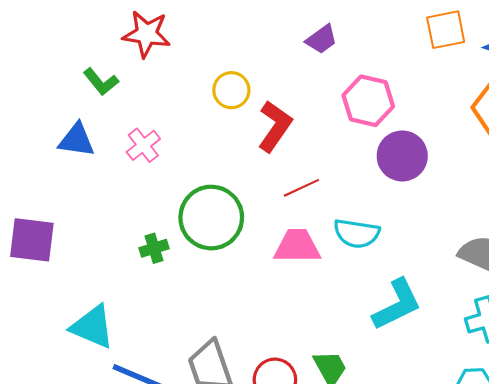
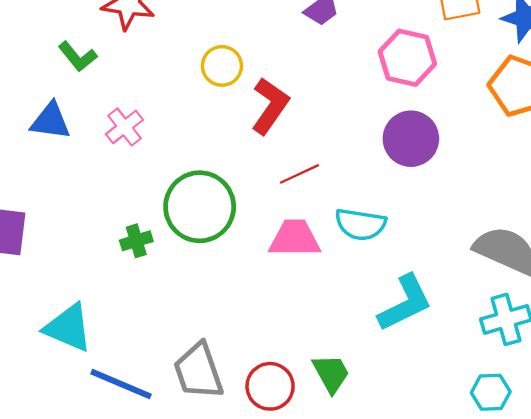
pink hexagon: (368, 101) -> (407, 58), moved

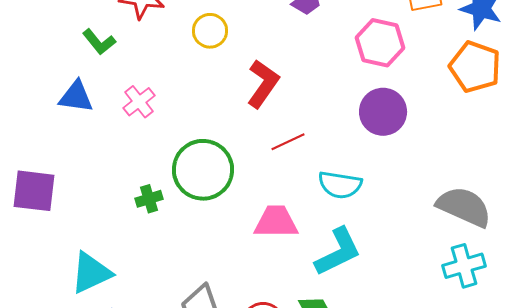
yellow circle: (222, 66) -> (210, 31), moved
pink trapezoid: (295, 238) -> (276, 222), moved
cyan L-shape: (405, 303) -> (338, 252), moved
cyan triangle: (68, 328) -> (91, 273), turned -48

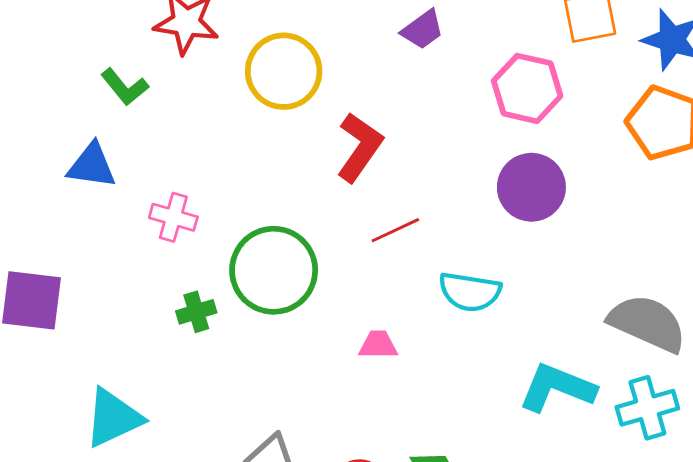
yellow circle: (210, 31) -> (284, 71), size x1.5
pink cross: (139, 102) -> (173, 217), moved, turned -36
pink trapezoid: (276, 222) -> (378, 345), size x0.6
cyan L-shape: (338, 252) -> (557, 388), moved, turned -132

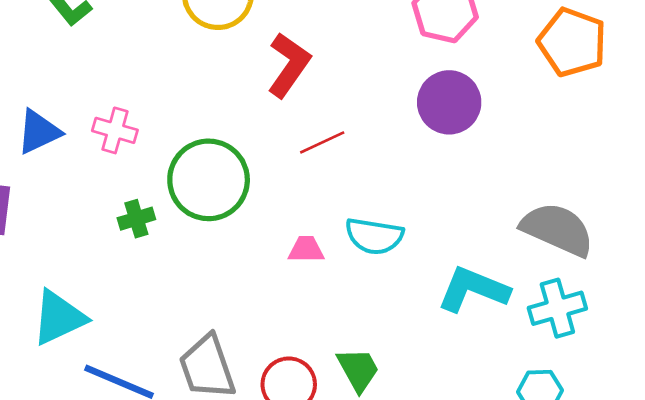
blue triangle: (92, 166) -> (39, 132), moved, turned -33
cyan semicircle: (470, 292) -> (374, 236), moved

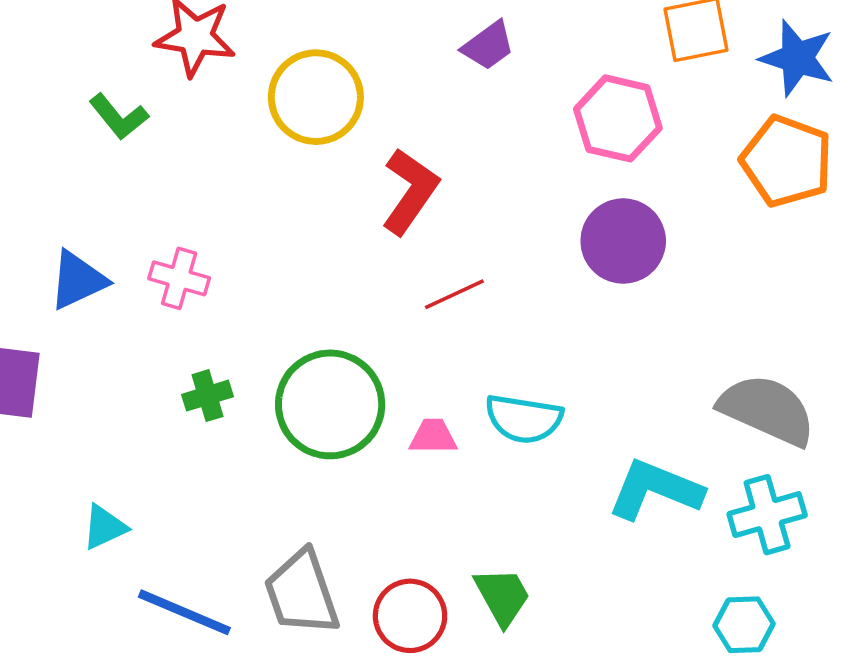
green circle: (209, 180) -> (330, 404), moved
cyan triangle: (59, 318) -> (104, 527), size x0.6

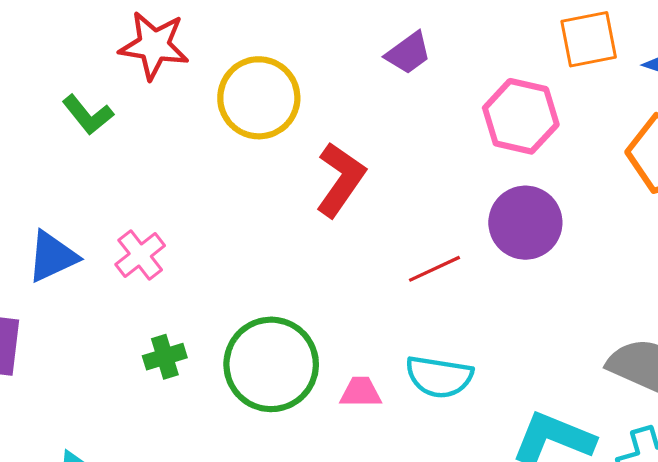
pink cross: (179, 278) -> (140, 255), turned 36
red line: (454, 294) -> (435, 269), moved

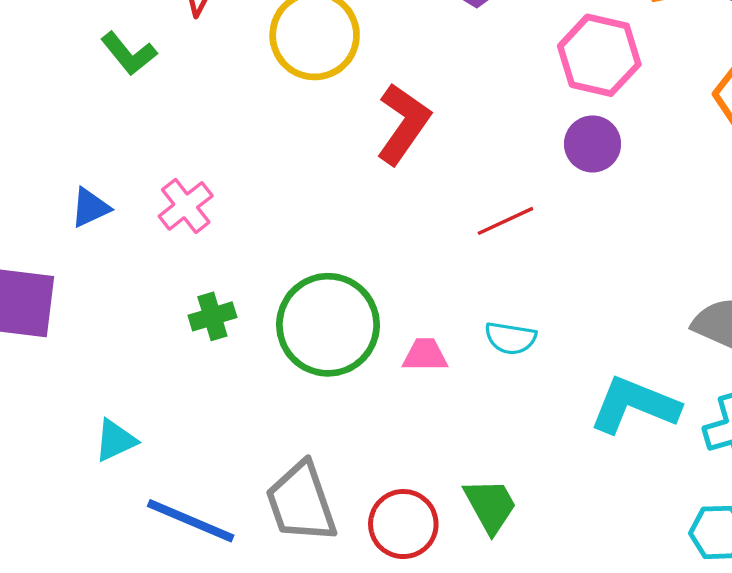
purple circle: (525, 223) -> (593, 144), moved, size x0.7
blue triangle: (52, 257) -> (90, 208), size x0.7
cyan semicircle: (439, 377) -> (510, 338), size x0.7

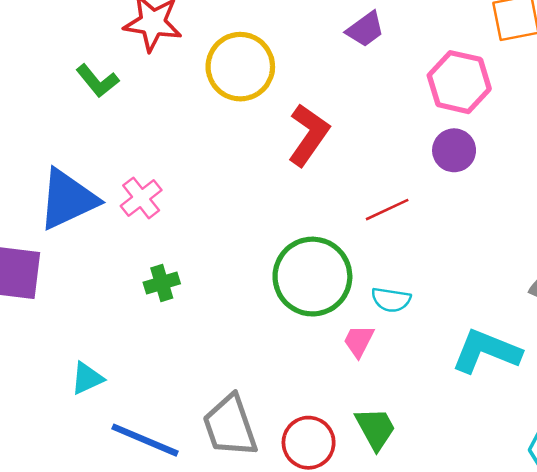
blue triangle: (90, 208) -> (68, 199), size x2.0
green circle: (328, 325) -> (312, 277), moved
pink trapezoid: (425, 355) -> (359, 341), moved, turned -63

